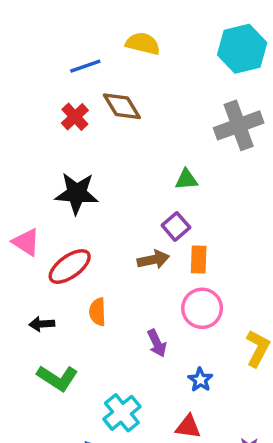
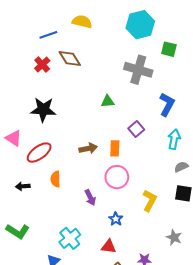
gray cross: (239, 125) -> (138, 70), turned 36
purple square: (176, 226) -> (136, 129), moved
green L-shape: (57, 378) -> (18, 231), moved

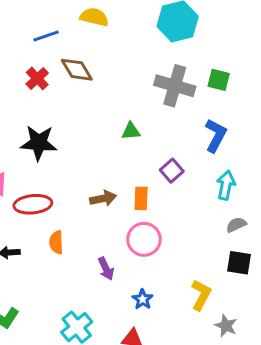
green square: (169, 49) -> (219, 80), moved
red ellipse: (39, 153) -> (33, 204), turned 30
yellow L-shape: (150, 201) -> (201, 295), moved

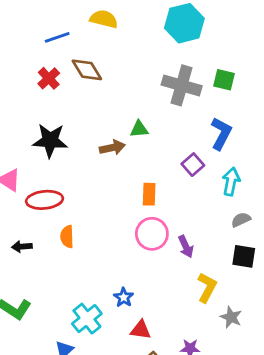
purple square: (172, 171) -> (193, 165), moved
brown arrow: (103, 198) -> (112, 148), moved
purple arrow: (106, 269) -> (186, 247), moved
blue star: (143, 299) -> (124, 297), moved

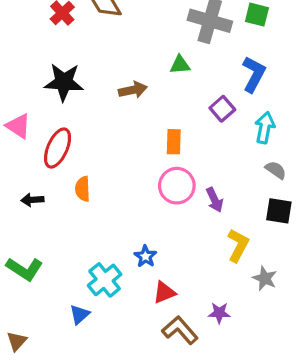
green triangle: (139, 129) -> (180, 65), moved
red ellipse: (44, 200) -> (58, 148), turned -60
gray semicircle: (241, 220) -> (276, 170), turned 60
red triangle: (141, 330) -> (164, 292), turned -30

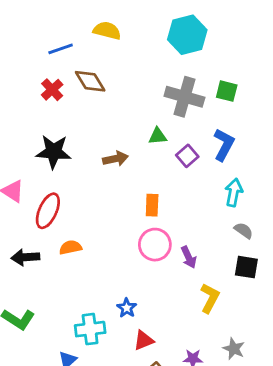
purple square: (222, 109) -> (187, 156), moved
orange semicircle: (83, 189) -> (70, 247), turned 80
black arrow: (32, 200) -> (25, 257), size x1.4
gray star: (265, 278) -> (234, 349), moved
cyan cross: (105, 280) -> (90, 329), turned 32

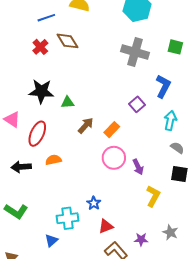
green square: (227, 91) -> (175, 47), moved
green triangle: (158, 136) -> (67, 102), moved
purple square: (187, 156) -> (137, 104), moved
brown arrow: (115, 159) -> (86, 126), moved, turned -36
orange rectangle: (152, 205) -> (112, 130), turned 42

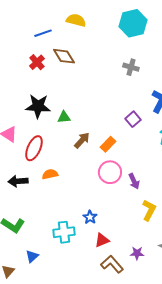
gray cross: (135, 52) -> (131, 67), size x0.6
blue triangle: (51, 240) -> (32, 256), moved

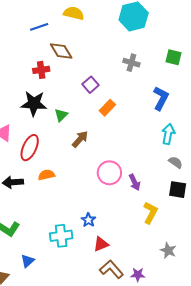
red cross: (37, 62) -> (41, 70), moved, turned 35
green triangle: (64, 117) -> (61, 115), turned -40
purple square: (133, 119) -> (91, 85), moved
orange rectangle: (108, 144) -> (107, 108), moved
purple star: (137, 253) -> (138, 275), moved

